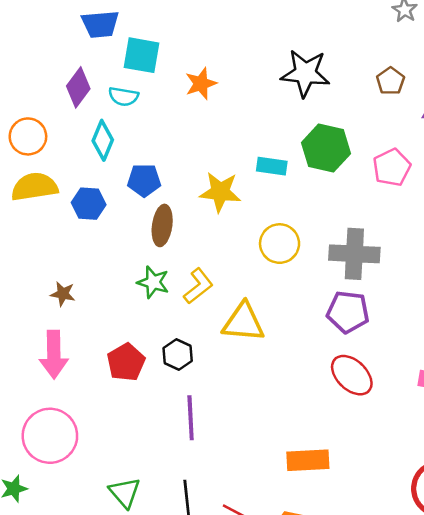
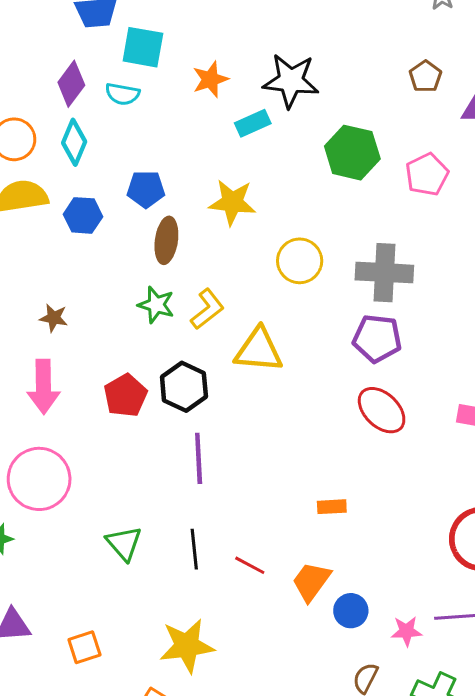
black star: (305, 73) -> (291, 81), moved
cyan diamond: (103, 140) -> (74, 142), moved
cyan rectangle: (272, 166) -> (253, 123), moved, turned -32
black hexagon: (178, 354) -> (184, 387), size x1.4
orange rectangle: (308, 460) -> (332, 507), size x0.6

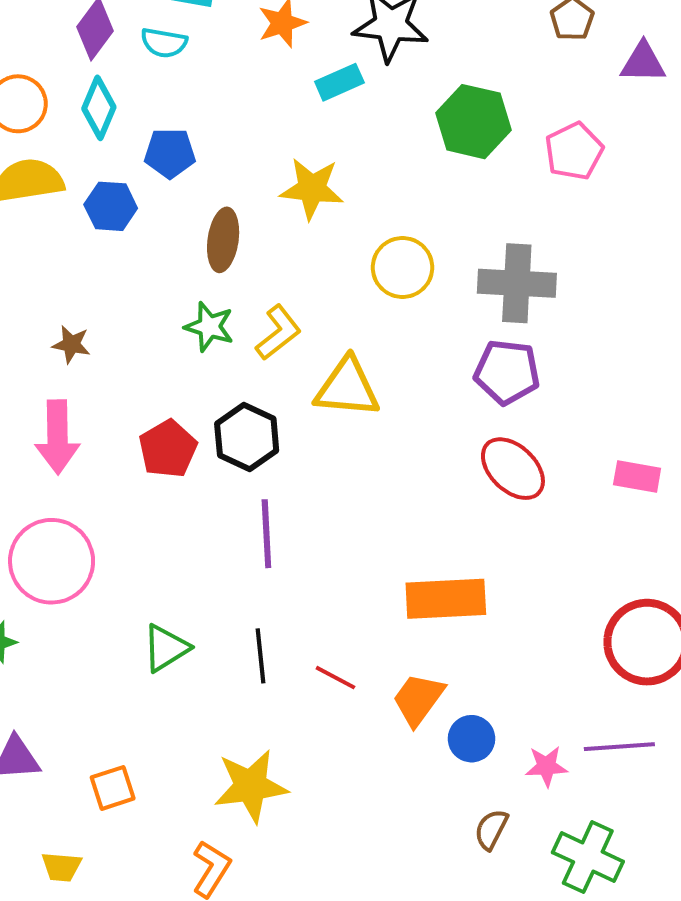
blue pentagon: (146, 189) -> (170, 153), moved
orange rectangle: (332, 507) -> (446, 599), size x2.0
green triangle: (124, 543) -> (166, 648), turned 39

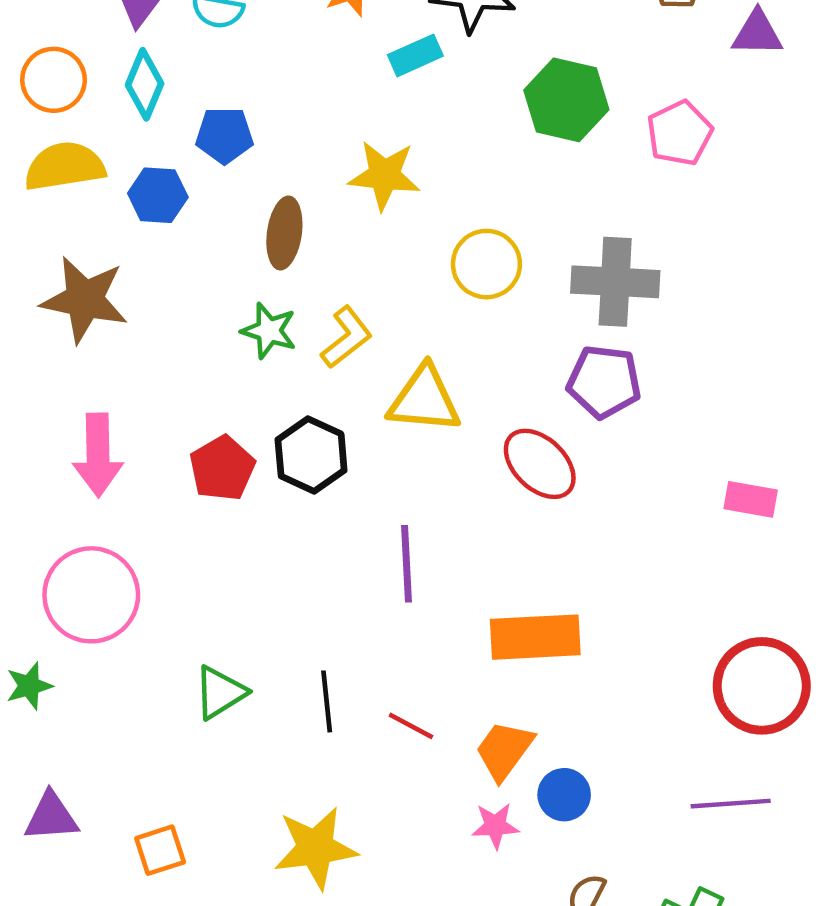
brown star: (71, 344) -> (85, 300), moved, size x2.0
red ellipse: (513, 469) -> (540, 464), moved
purple line: (266, 534) -> (406, 564), moved
pink star: (546, 766) -> (495, 826), moved

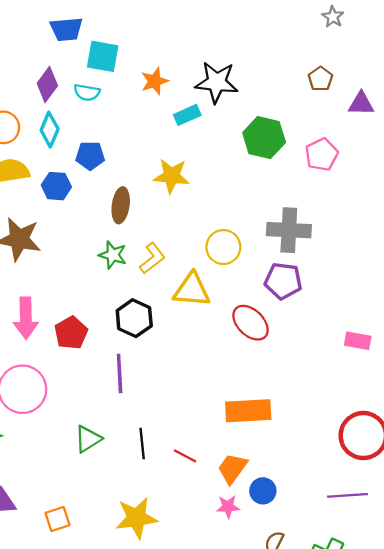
yellow circle: (486, 264) -> (223, 247), moved
red pentagon: (222, 468) -> (71, 333), moved
purple line: (406, 564) -> (120, 373), moved

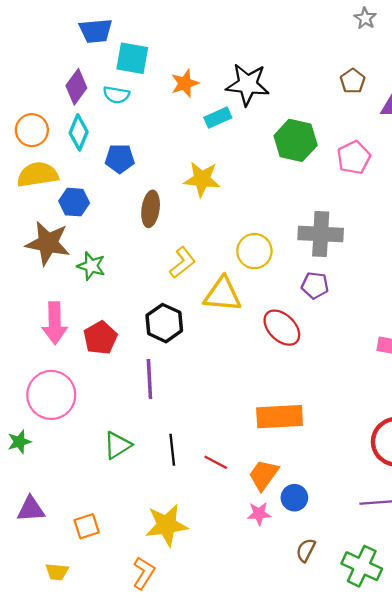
blue hexagon: (56, 186) -> (74, 202), moved
green star: (113, 255) -> (91, 266), moved
purple pentagon: (283, 281) -> (315, 285), size x0.7

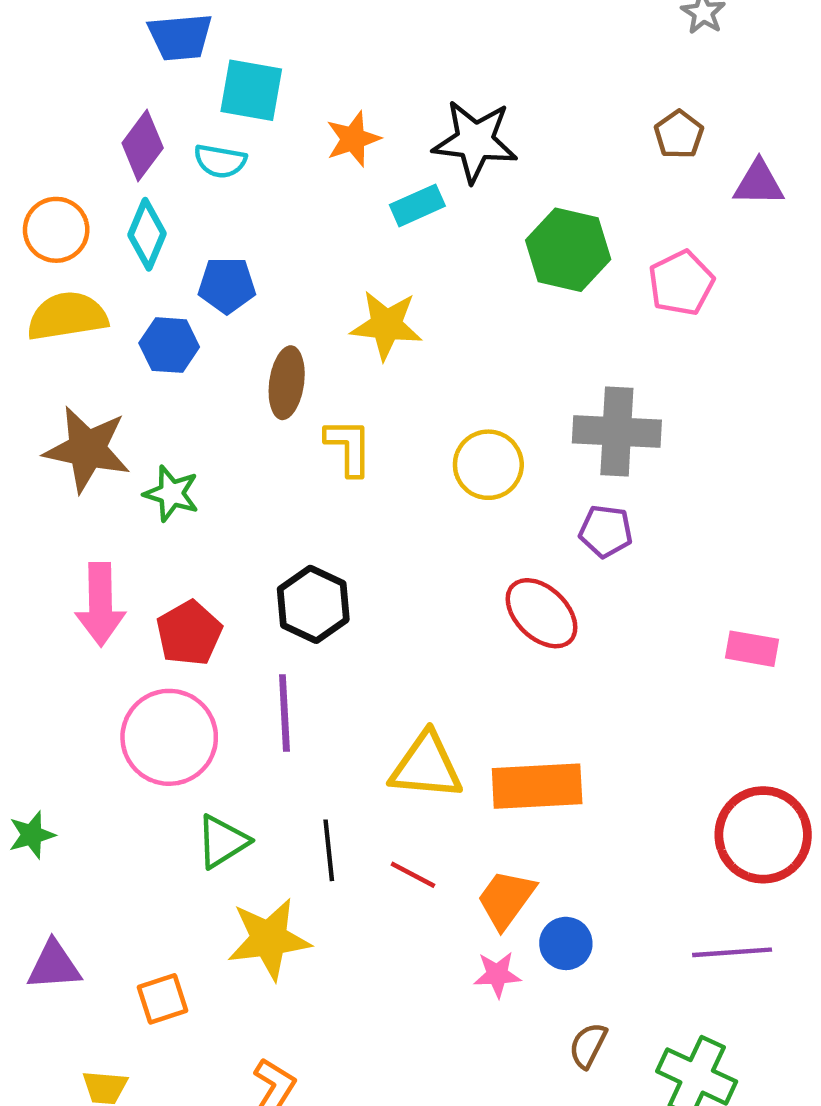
blue hexagon: (74, 202) -> (169, 345), moved
yellow L-shape: (183, 263) -> (349, 447), moved, turned -52
yellow triangle: (222, 295) -> (426, 766), moved
pink circle: (51, 395) -> (169, 737), moved
yellow star: (167, 525) -> (269, 939), moved

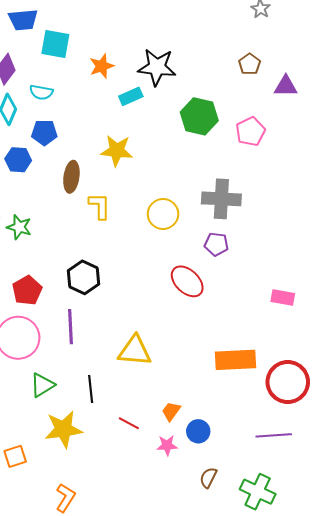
cyan semicircle: (220, 161) -> (41, 92), moved
orange rectangle: (537, 786) -> (235, 360), moved
red line: (413, 875) -> (129, 423), moved
orange trapezoid: (506, 899) -> (171, 411), size x0.7

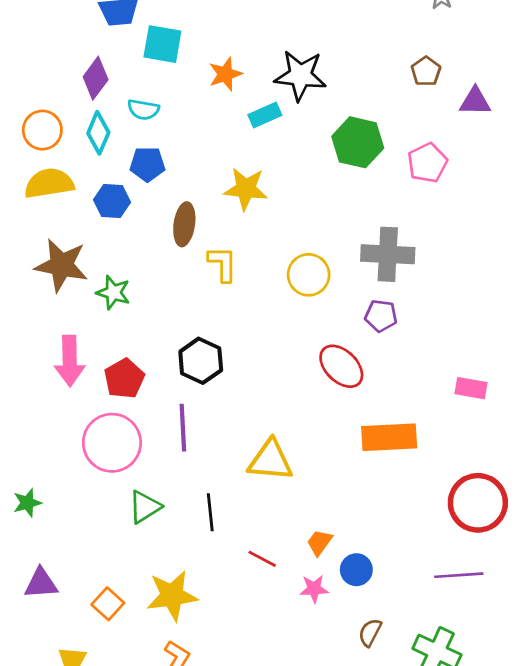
orange rectangle: (235, 360) -> (389, 437), moved
yellow star: (63, 429) -> (172, 596), moved
orange square: (15, 456) -> (108, 604), turned -30

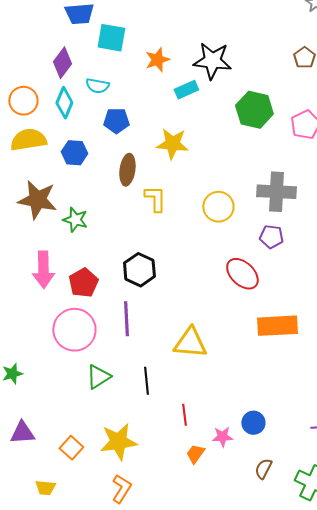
blue pentagon: (147, 164) -> (116, 121), moved
orange trapezoid: (319, 542) -> (195, 454), moved
red line: (262, 559) -> (184, 415), turned 55

